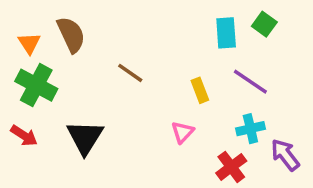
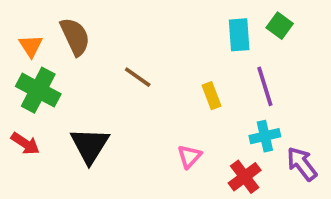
purple line: (250, 82) -> (265, 86), turned 39
pink triangle: (182, 132) -> (189, 156), moved

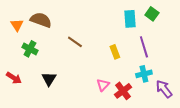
brown semicircle: (75, 37) -> (41, 20), turned -45
green cross: (38, 90) -> (30, 49), moved, size x0.7
black triangle: (90, 145) -> (49, 79), size x0.7
red cross: (245, 177) -> (123, 91), moved

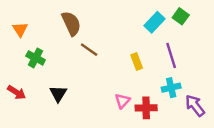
cyan rectangle: (130, 19) -> (154, 22), turned 48
brown semicircle: (41, 20) -> (71, 23), moved, turned 45
red cross: (123, 91) -> (146, 108), turned 36

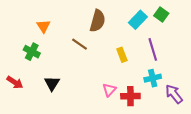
brown semicircle: (71, 23) -> (98, 21), moved, turned 40
orange triangle: (20, 29) -> (43, 26), moved

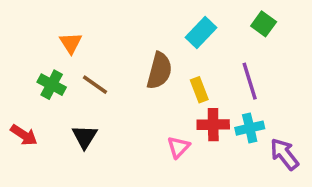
cyan rectangle: (138, 20) -> (201, 33), moved
brown semicircle: (98, 21) -> (159, 71), moved
brown line: (80, 44) -> (95, 85), moved
red cross: (130, 96) -> (213, 125), moved

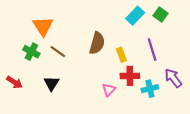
cyan rectangle: (201, 33) -> (135, 16), moved
orange triangle: (71, 43) -> (43, 26), size x1.5
cyan cross: (250, 128) -> (150, 89), moved
purple arrow: (284, 154) -> (173, 78), moved

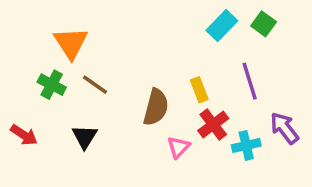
brown semicircle: (97, 43) -> (156, 107), moved
red cross: (130, 76) -> (213, 125), turned -36

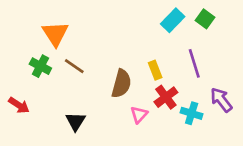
black triangle: (85, 137) -> (76, 121), moved
cyan cross: (246, 145) -> (192, 113), turned 30

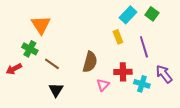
brown line: (74, 66) -> (52, 64), moved
yellow rectangle: (155, 70) -> (118, 37), moved
red cross: (166, 97) -> (123, 72), turned 36
red arrow: (19, 105) -> (14, 69), moved, turned 119

